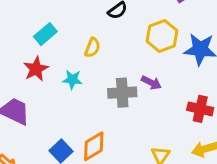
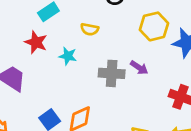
yellow semicircle: (92, 48) -> (90, 29), turned 72
red star: (36, 69) -> (36, 42), turned -30

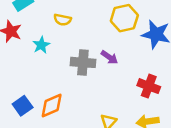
cyan star: (68, 56) -> (41, 45), turned 30

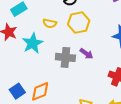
yellow hexagon: (124, 18) -> (79, 23), moved
cyan star: (41, 45) -> (33, 43), size x1.5

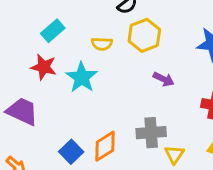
gray cross: (65, 57) -> (151, 133), moved

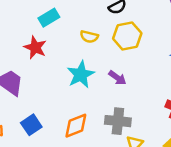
cyan star: (82, 77) -> (81, 75), moved
purple arrow: (164, 79) -> (117, 78), moved
blue square: (71, 152) -> (31, 125), moved

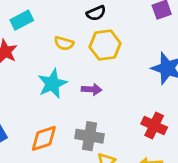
purple arrow: (117, 78) -> (92, 89), turned -36

